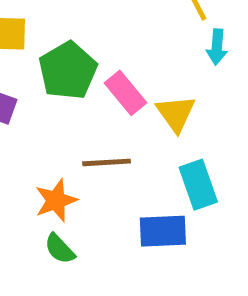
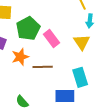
yellow triangle: (176, 113) -> (82, 42), moved
orange star: (56, 200) -> (20, 57), moved

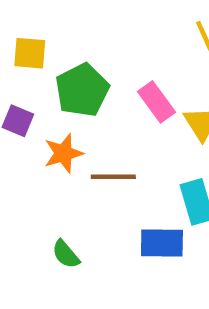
pink rectangle: (51, 38) -> (156, 102), moved

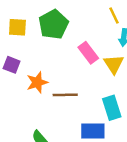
green pentagon: (82, 90) -> (53, 24), moved

